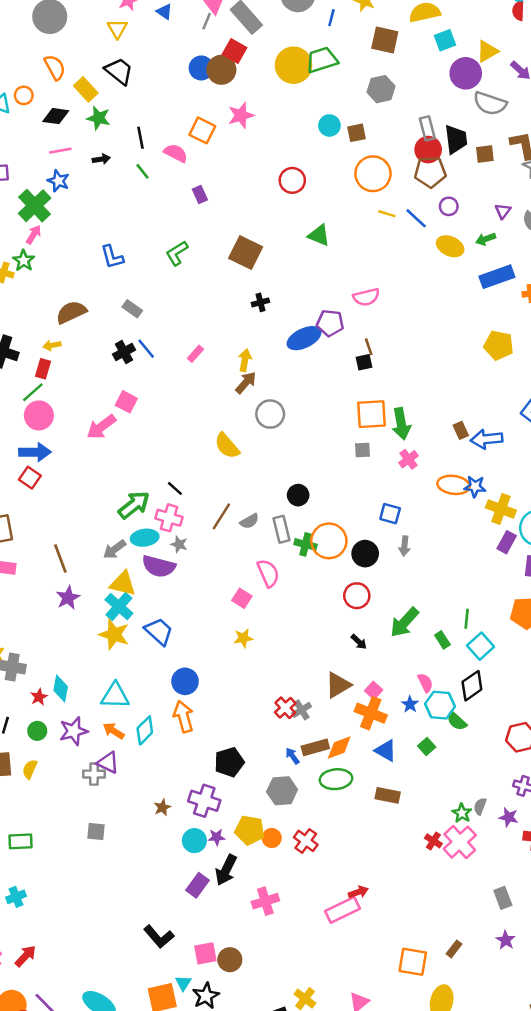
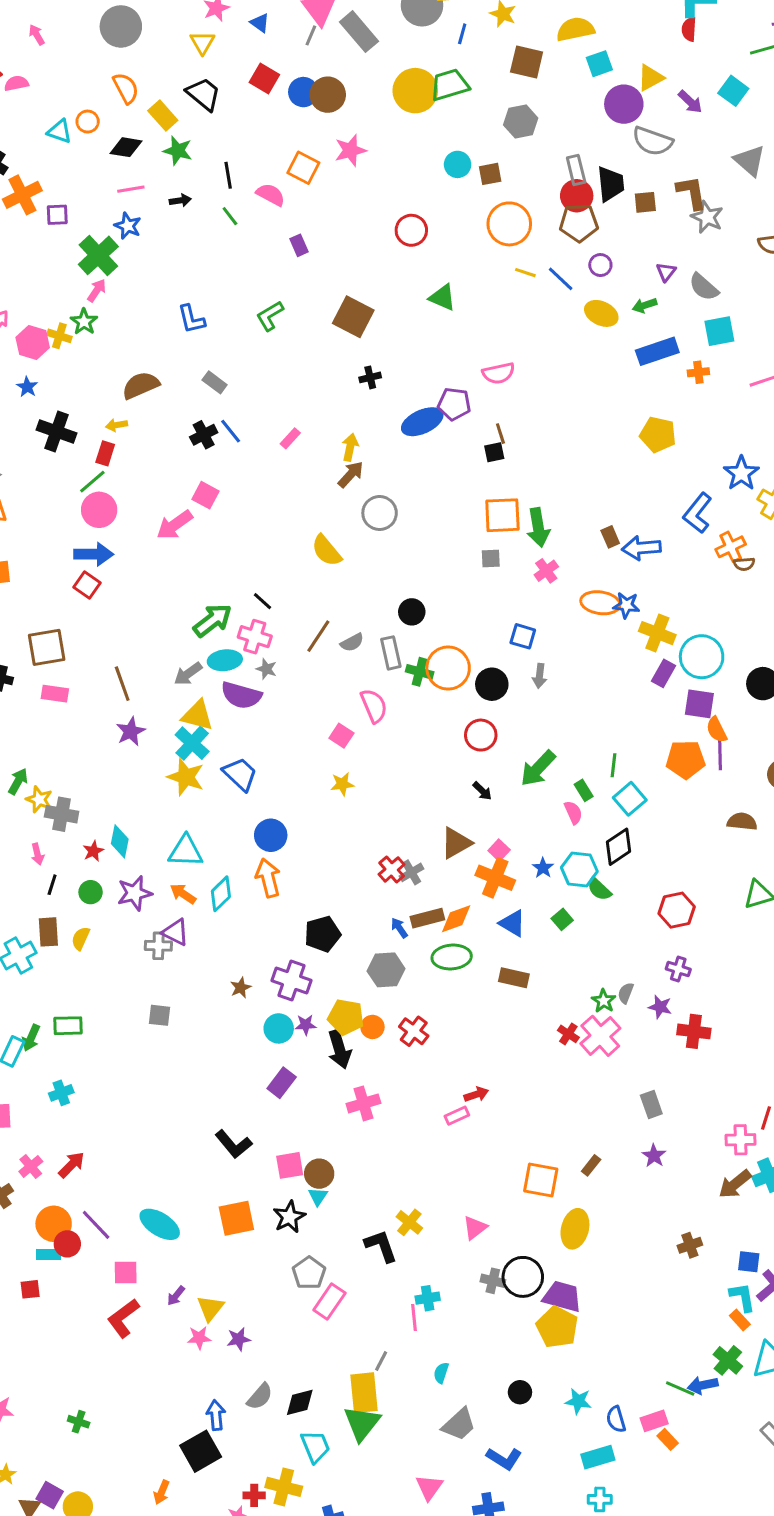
red square: (235, 51) -> (264, 79), moved
pink semicircle: (425, 683) -> (573, 812), moved
black arrow: (226, 870) -> (339, 1049), moved, turned -44
pink rectangle: (343, 910) -> (457, 1116), size x0.6
cyan triangle: (183, 983) -> (318, 1196), moved

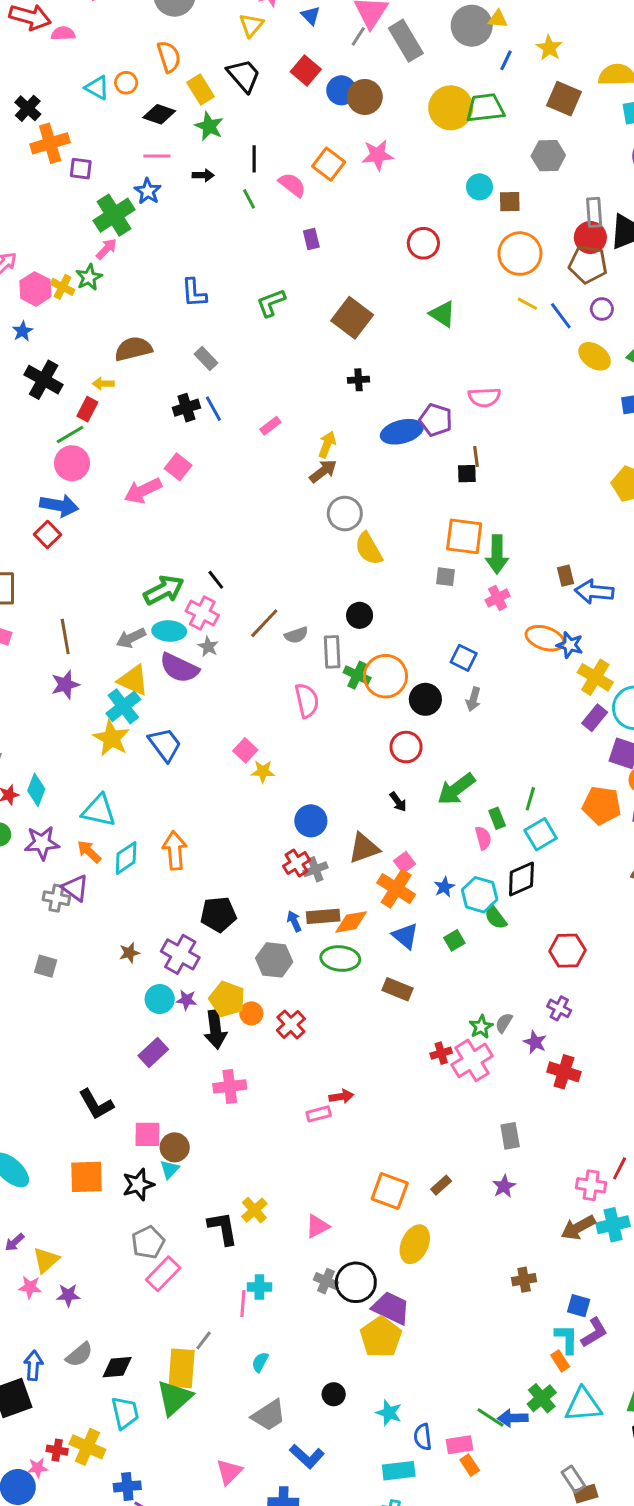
yellow semicircle: (327, 551) -> (369, 549), moved
pink square: (341, 736) -> (245, 750), moved
blue circle: (271, 835) -> (311, 821), moved
red cross: (568, 1034) -> (441, 1053), turned 30

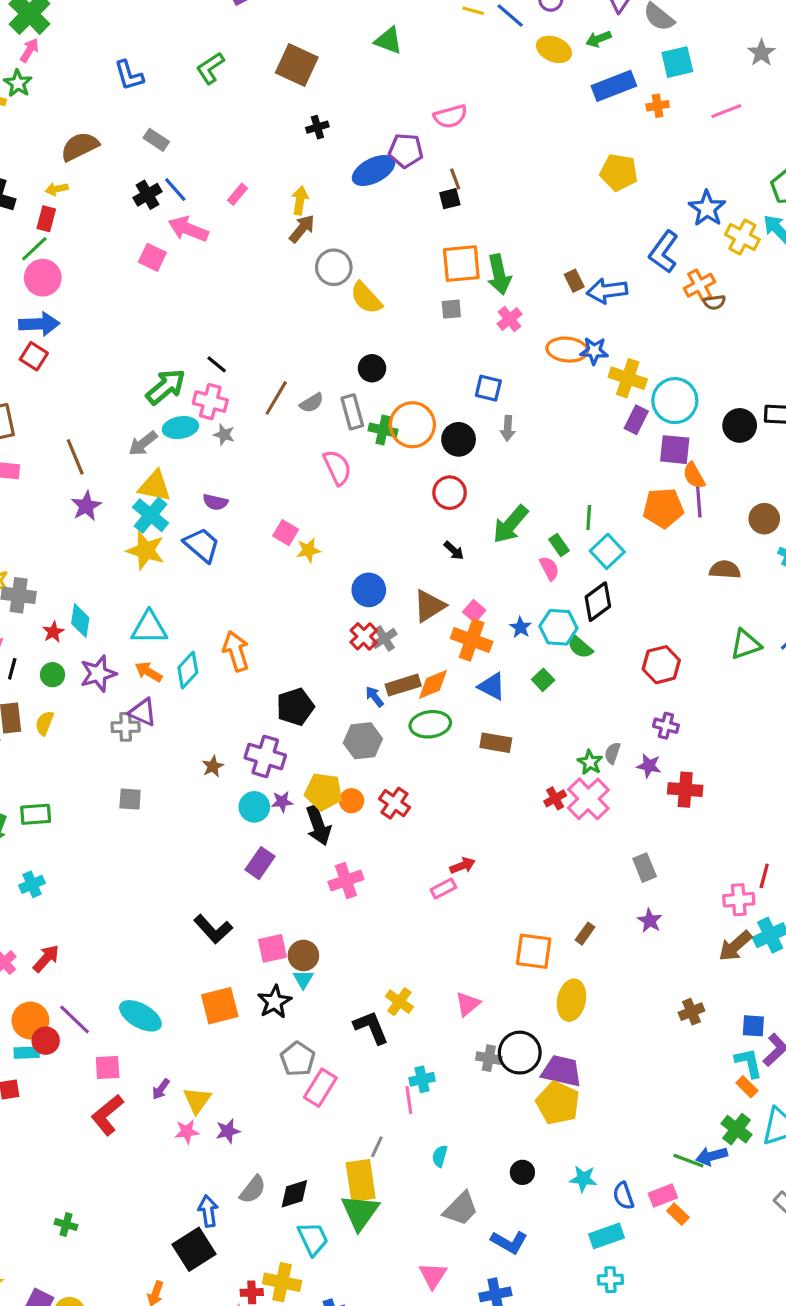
pink arrow: (143, 491) -> (188, 229), moved, turned 60
purple semicircle: (179, 668) -> (215, 502), moved, size x0.6

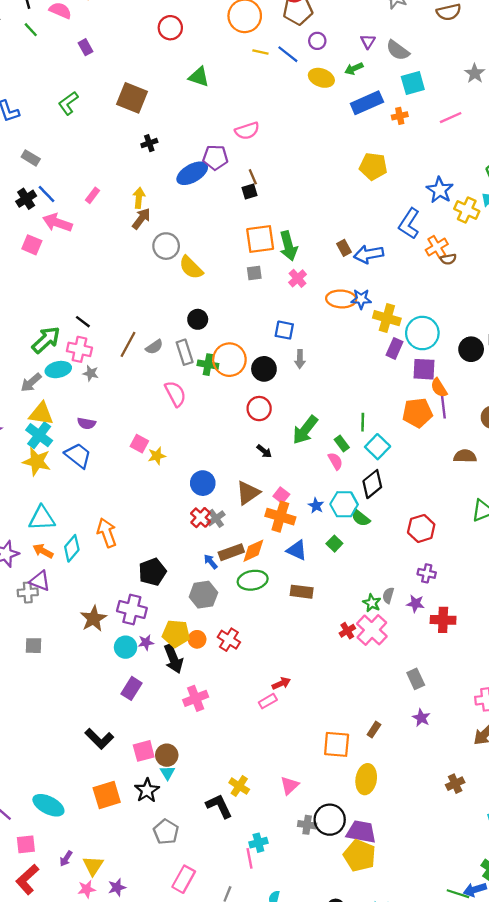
brown star: (213, 766) -> (93, 619), size x1.6
pink rectangle: (320, 1088) -> (184, 879), moved

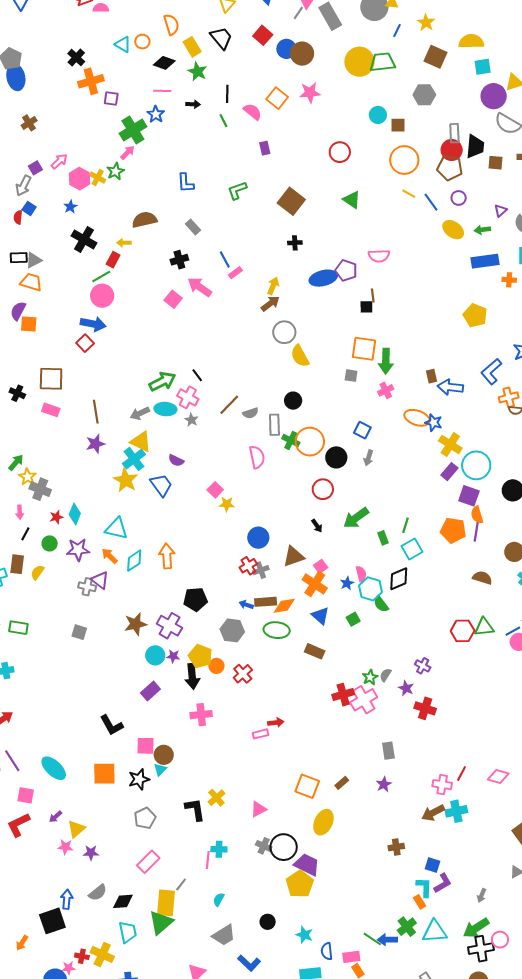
blue line: (46, 194) -> (225, 259), moved
pink semicircle: (335, 461) -> (361, 574), moved
red hexagon: (421, 528) -> (463, 631), moved
blue arrow: (211, 562) -> (246, 605), turned -48
red cross: (347, 631) -> (343, 695), size x1.5

